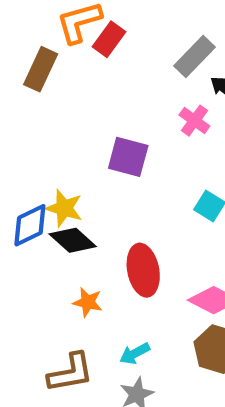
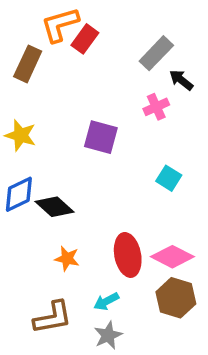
pink cross: (194, 121) -> (156, 107), turned 30
yellow star: (64, 208) -> (21, 135), moved
red ellipse: (143, 270) -> (128, 255), moved

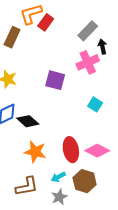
black arrow: (181, 80) -> (102, 47), turned 40
pink cross: (156, 107) -> (88, 62), size x1.5
orange star: (67, 259) -> (35, 152), size x1.5
brown hexagon: (176, 298) -> (85, 181), moved

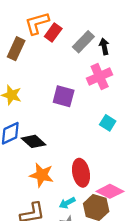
gray rectangle: (88, 31) -> (83, 42), moved
black arrow: (102, 47) -> (104, 46), moved
pink diamond: (97, 151) -> (110, 191), moved

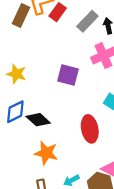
brown rectangle: (16, 49) -> (21, 15), moved
red ellipse: (81, 173) -> (90, 129), moved

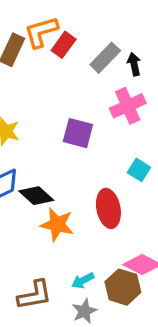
orange star: (46, 153) -> (57, 224), moved

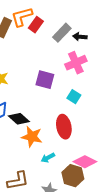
black arrow: (134, 64) -> (80, 37), turned -72
cyan square: (139, 170) -> (74, 97), moved
cyan arrow: (83, 281) -> (48, 158), moved

